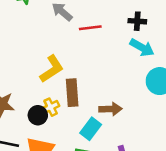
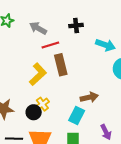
black cross: (137, 21) -> (76, 26), moved
red line: (90, 28) -> (50, 45), moved
brown rectangle: (72, 93) -> (61, 65), moved

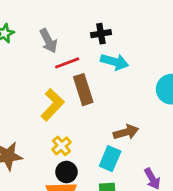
gray arrow: (38, 28) -> (48, 41), turned -144
cyan arrow: (105, 45) -> (115, 62), moved
black circle: (34, 112) -> (66, 172), moved

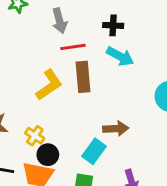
yellow cross: (61, 146) -> (35, 136), moved, turned -30

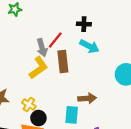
gray arrow: (60, 21) -> (42, 48), moved
red line: (73, 47) -> (55, 40), turned -42
cyan rectangle: (94, 151) -> (72, 115), turned -30

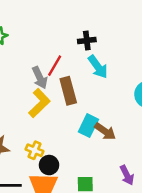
cyan arrow: (89, 46) -> (98, 67), turned 36
brown arrow: (87, 98) -> (105, 131), turned 48
cyan rectangle: (72, 115) -> (88, 126), moved, turned 30

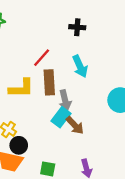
black cross: (87, 40) -> (77, 27), moved
gray arrow: (40, 78) -> (65, 100), moved
yellow L-shape: (39, 103) -> (21, 88), turned 32

